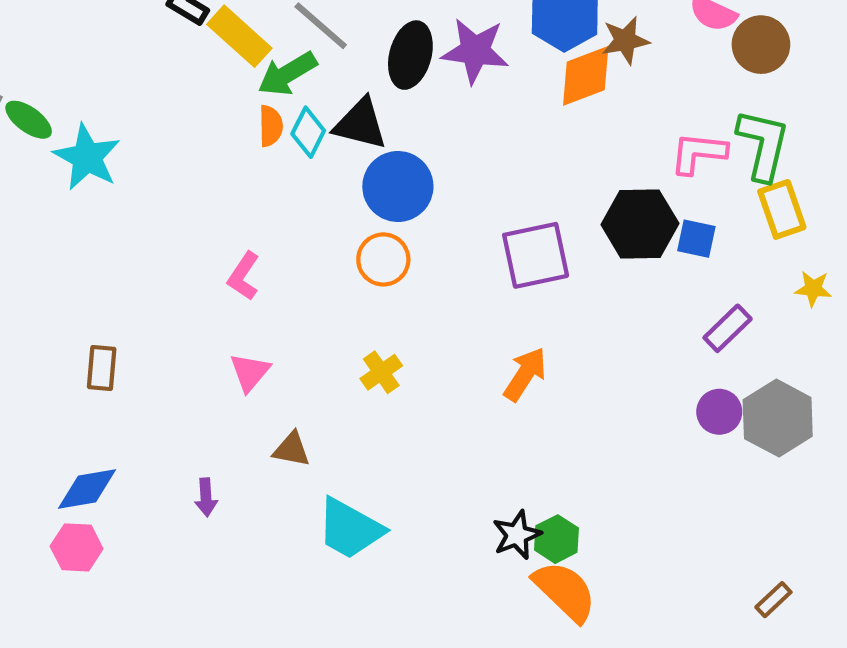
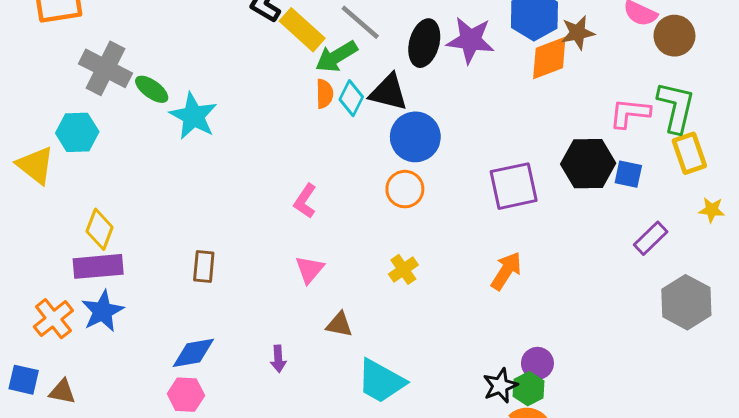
purple circle: (719, 412) -> (537, 363), moved

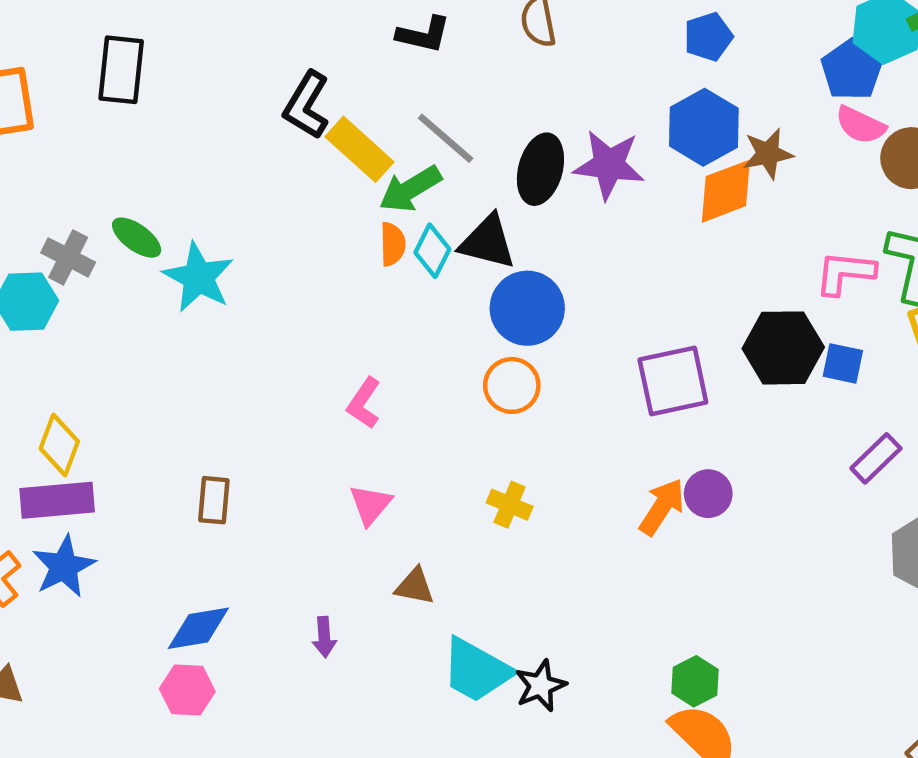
gray cross: (106, 68) -> (68, 257), moved, size x0.7
yellow cross: (403, 269) -> (510, 505), turned -32
purple circle: (537, 363) -> (708, 494), moved
black star: (500, 386) -> (540, 686), moved

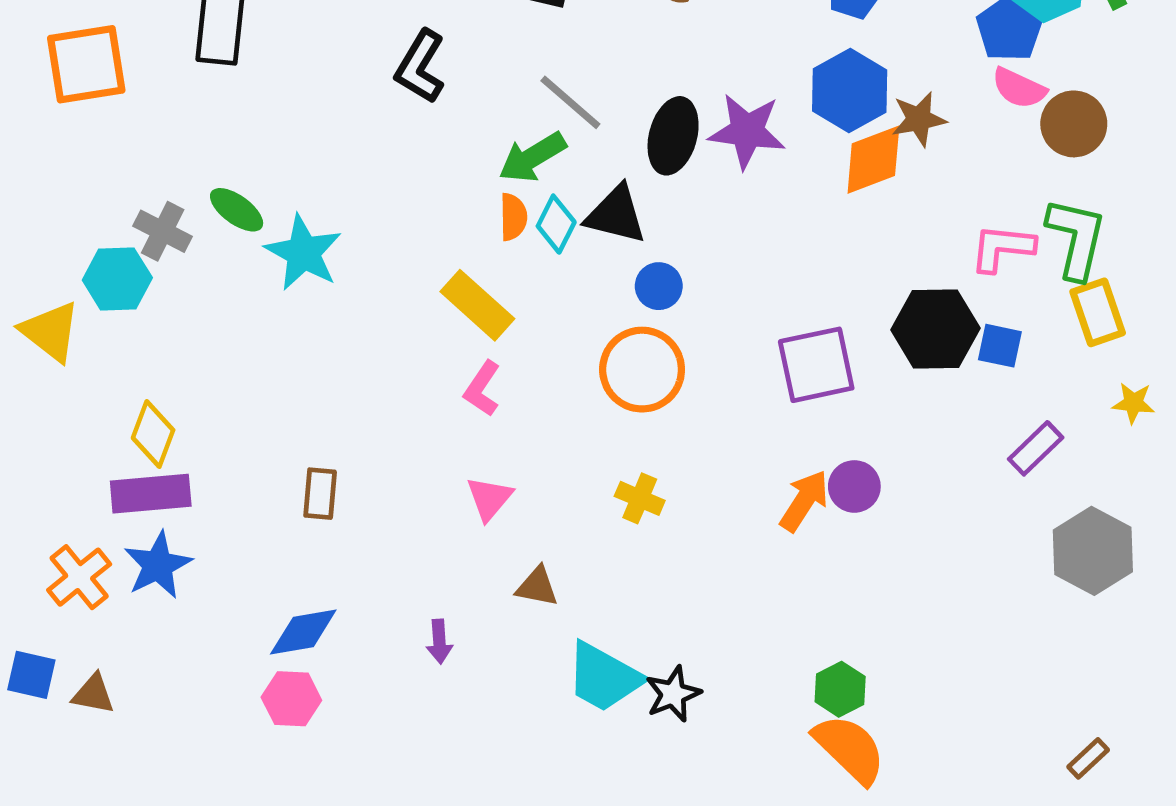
yellow rectangle: (359, 149) -> (477, 305), moved
blue circle: (527, 308) -> (659, 286), size x0.6
orange circle: (512, 385) -> (642, 370), size x1.4

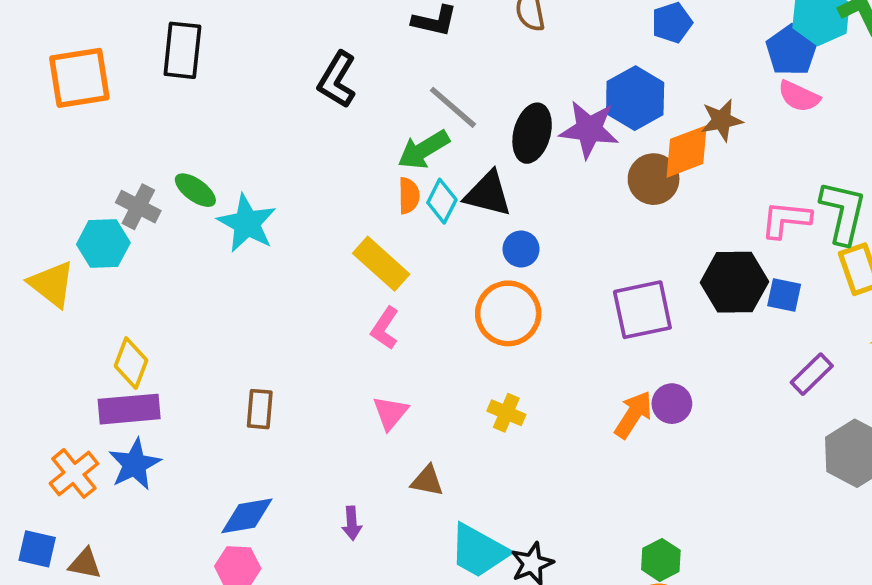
blue hexagon: (850, 91) -> (635, 98), moved
brown circle: (1074, 124) -> (654, 179), moved

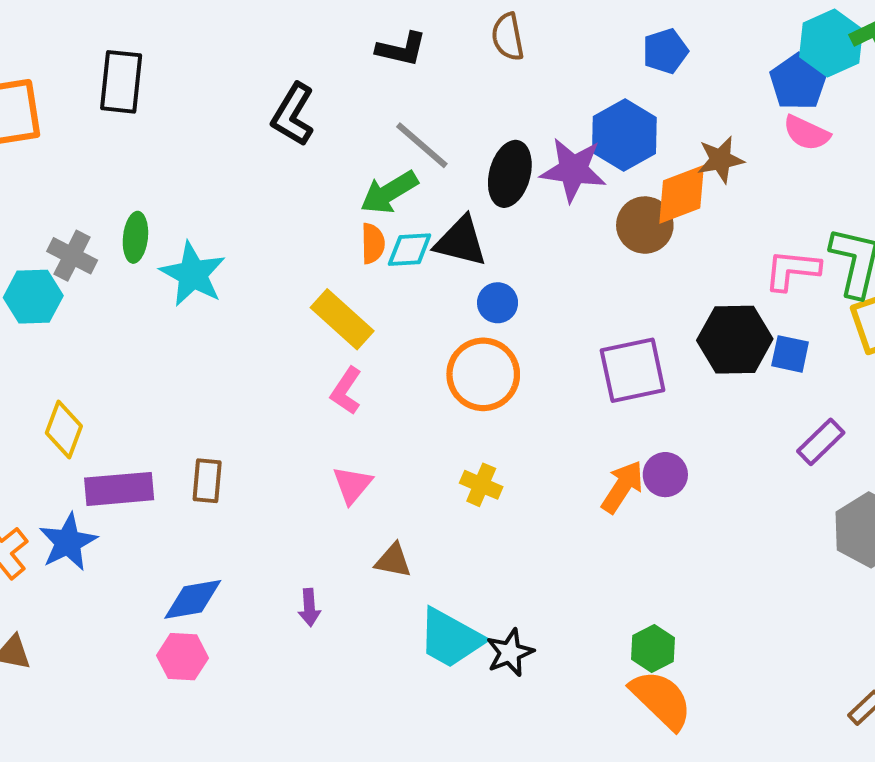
green ellipse: (195, 190) -> (135, 237), turned 60
cyan diamond: (442, 201) -> (410, 250), turned 60
purple rectangle: (129, 409) -> (119, 489), moved

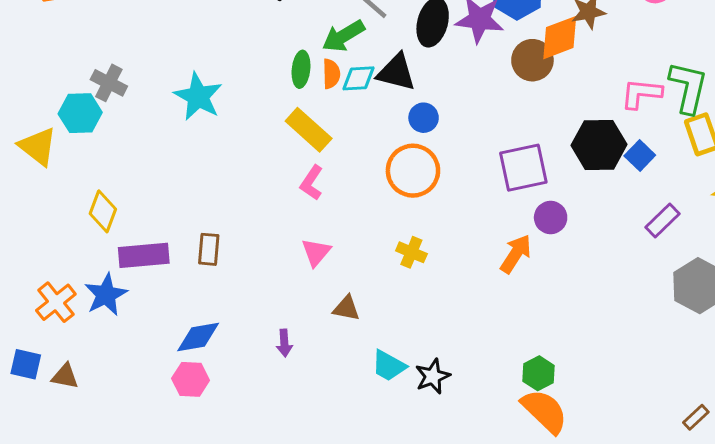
green ellipse: (135, 237) -> (301, 69), moved
blue square: (790, 354) -> (640, 155), turned 32
purple circle: (665, 475) -> (551, 218), moved
cyan trapezoid: (450, 638) -> (389, 366), size x0.7

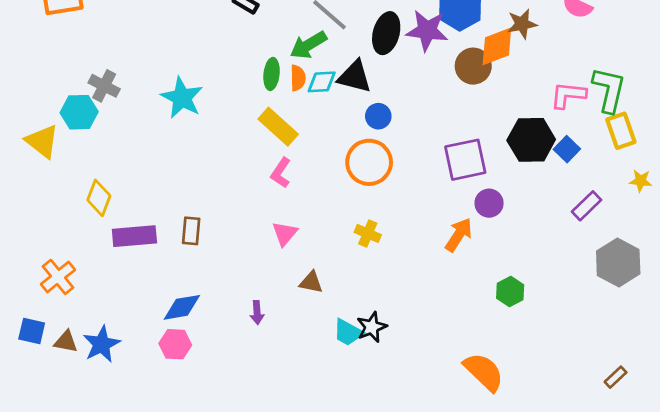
blue star: (106, 295) -> (101, 344), moved
green hexagon: (538, 373) -> (510, 291), moved
black star: (433, 376) -> (372, 327), moved

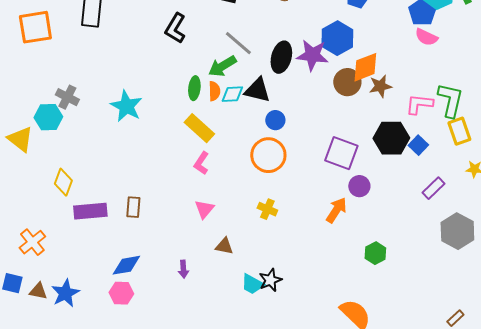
brown star: (522, 24) -> (380, 86), moved
purple square: (465, 160) -> (341, 153), turned 32

